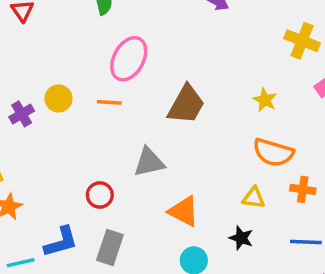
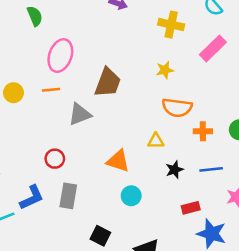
yellow cross: (302, 41) -> (171, 25), moved
yellow star: (265, 100) -> (165, 70), turned -30
gray triangle: (149, 162) -> (80, 114), moved
yellow triangle: (254, 198) -> (156, 141), moved
black star: (241, 238) -> (174, 170), moved, turned -30

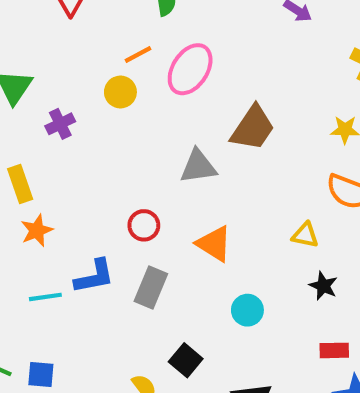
orange line: (51, 90) -> (138, 55), moved, turned -36
yellow circle: (13, 93) -> (120, 92), moved
orange triangle: (118, 161) -> (214, 244), moved
black star: (174, 170) -> (323, 286), turned 30

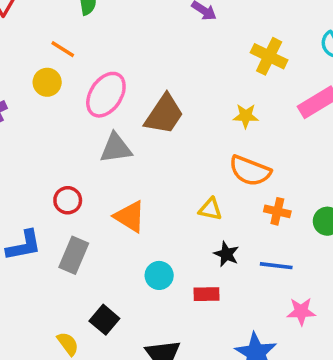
orange line: (138, 55) -> (63, 49), turned 60
pink ellipse: (190, 69) -> (106, 95), moved
red rectangle: (334, 350) -> (207, 294), moved

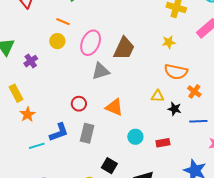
orange cross: (277, 211) -> (194, 91), turned 32
black star: (226, 254) -> (175, 109), moved

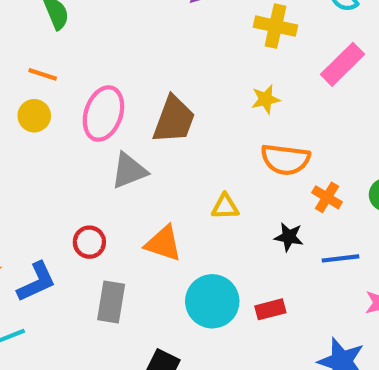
yellow triangle: (158, 96) -> (225, 207), moved
blue L-shape: (59, 132) -> (36, 282), moved
cyan circle: (135, 137) -> (212, 301), size x1.6

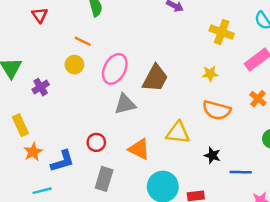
orange cross: (327, 197) -> (258, 99), moved
yellow triangle: (225, 207) -> (178, 133), size x1.5

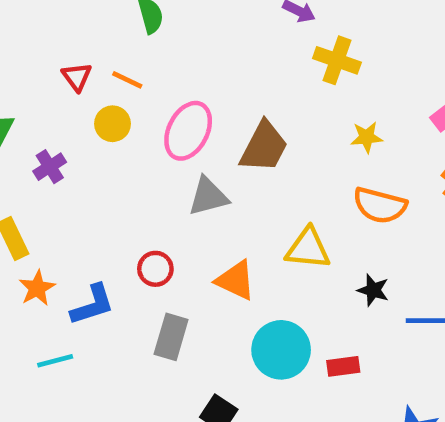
red triangle: (40, 15) -> (77, 77), moved
yellow cross: (222, 32) -> (337, 60), moved

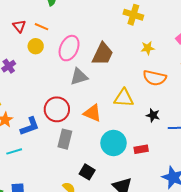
red circle: (155, 269) -> (57, 109), size x1.6

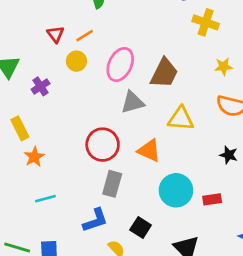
orange line: (41, 27) -> (85, 36), turned -56
yellow triangle: (124, 98) -> (181, 119), moved
blue L-shape: (30, 126) -> (95, 220), moved

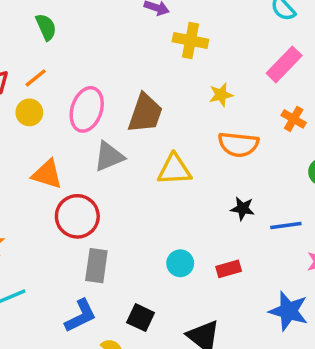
orange triangle: (149, 150) -> (47, 174), moved
cyan circle: (176, 190) -> (180, 263), size x0.6

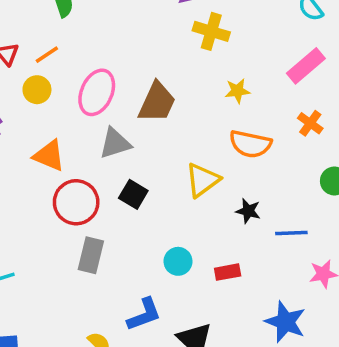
yellow triangle: (174, 170) -> (203, 180), moved, turned -39
blue L-shape: (81, 316) -> (144, 314), moved
black square: (141, 318) -> (133, 194), moved

